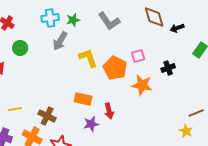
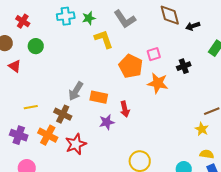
gray arrow: (60, 41) -> (76, 91), moved
yellow L-shape: (88, 58) -> (104, 39), moved

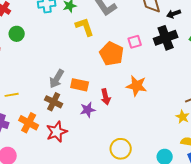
black cross: (184, 66) -> (166, 38), moved, size x1.6
orange star: (158, 83) -> (137, 86), moved
brown cross: (63, 114) -> (54, 102), moved

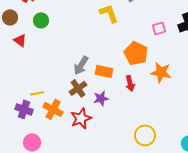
orange pentagon: (112, 54) -> (136, 53), moved
yellow line: (12, 95) -> (37, 93), moved
brown cross: (54, 102) -> (78, 88), turned 30
purple star: (88, 110) -> (101, 98), moved

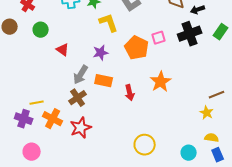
red triangle: (20, 40) -> (63, 50), moved
orange pentagon: (136, 53) -> (137, 48), moved
orange star: (161, 72) -> (161, 82), turned 30
purple star: (101, 98) -> (101, 53), moved

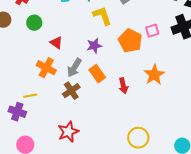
orange rectangle: (104, 81) -> (97, 74), turned 42
orange cross: (53, 119) -> (46, 68), moved
red star: (81, 128) -> (68, 132), moved

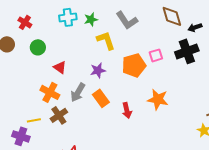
orange pentagon: (130, 41) -> (134, 65), turned 30
orange star: (154, 75) -> (158, 99), turned -30
brown cross: (71, 91) -> (59, 115), moved

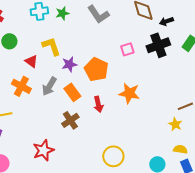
yellow L-shape: (106, 40) -> (51, 46), moved
orange pentagon: (134, 65) -> (96, 69), moved, turned -30
brown cross: (59, 115) -> (70, 120), moved

